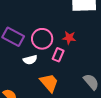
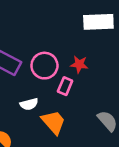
white semicircle: (30, 60) -> (29, 104), moved

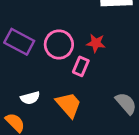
white semicircle: (29, 104) -> (30, 98), moved

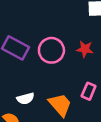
pink rectangle: (81, 66) -> (89, 91), moved

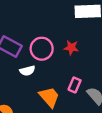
white semicircle: (25, 99) -> (27, 71), moved

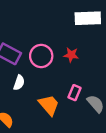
white semicircle: (27, 71) -> (19, 83), moved, turned -56

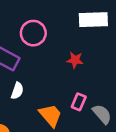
pink circle: (41, 56) -> (33, 33), moved

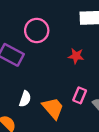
white semicircle: (17, 91) -> (25, 99), moved

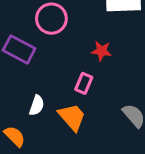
pink rectangle: (80, 95) -> (84, 83), moved

